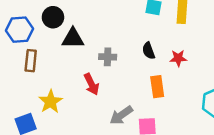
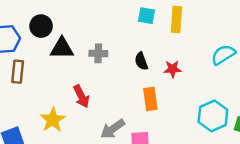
gray cross: (108, 57) -> (98, 53), moved
yellow star: (50, 102) -> (53, 120), moved

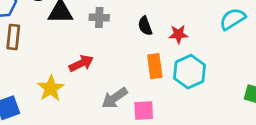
red arrow: (81, 96) -> (81, 63), turned -90
cyan hexagon: (213, 116) -> (190, 72), moved

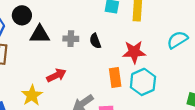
black semicircle: (145, 26) -> (95, 41), moved
red star: (178, 34) -> (134, 52), size x1.5

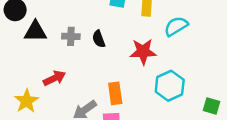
cyan semicircle: (177, 40) -> (176, 26), moved
orange rectangle: (115, 78) -> (115, 93), moved
cyan hexagon: (143, 82) -> (170, 86), moved

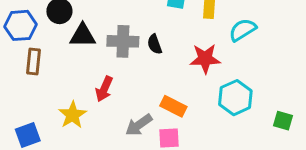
gray cross: (71, 36) -> (123, 41), size x1.5
red arrow: (54, 78) -> (104, 89), turned 140
orange rectangle: (115, 93) -> (173, 106), turned -55

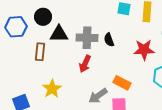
brown rectangle: (34, 62) -> (40, 52), moved
red arrow: (104, 89) -> (85, 64), moved

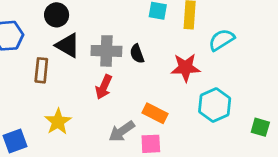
black circle: (43, 17) -> (57, 15), moved
black triangle: (59, 34) -> (68, 45), turned 30

